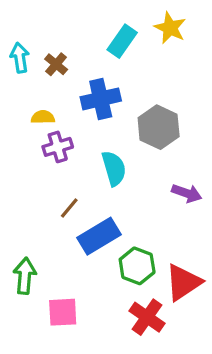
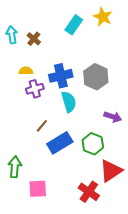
blue cross: (101, 99) -> (61, 76), moved
green hexagon: (137, 266) -> (93, 144), moved

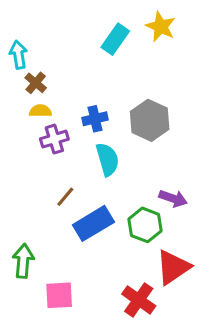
brown cross: (34, 39) -> (36, 83), moved
blue cross: (61, 76) -> (95, 119), size x0.7
purple arrow: (113, 117) -> (173, 198), moved

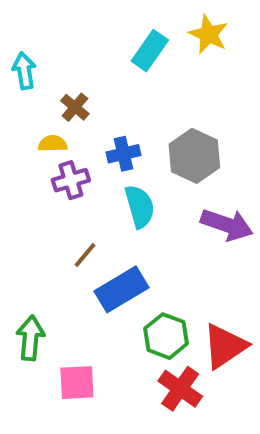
brown cross: (36, 83) -> (75, 107), moved
purple arrow: (173, 198) -> (227, 225), moved, size x1.4
green hexagon: (145, 225) -> (166, 336), moved

